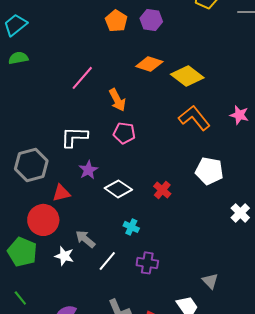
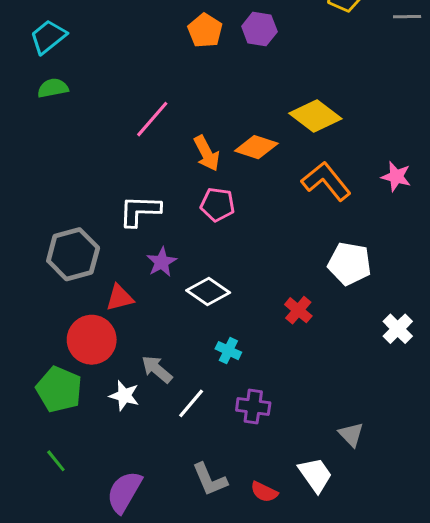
orange diamond: (149, 64) -> (256, 147), moved
red cross: (162, 190) -> (298, 310), moved

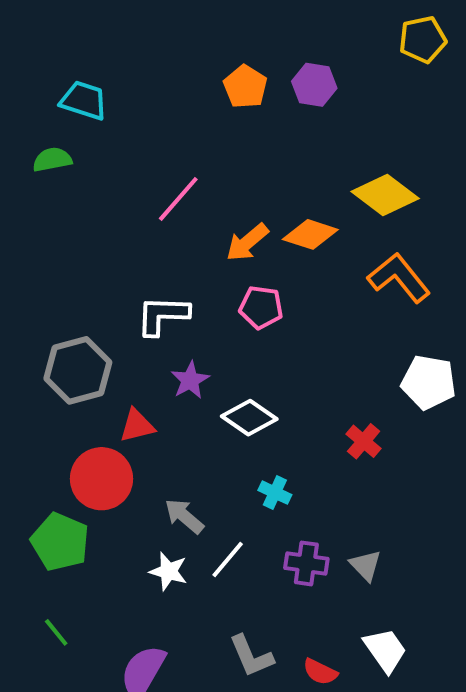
cyan trapezoid: (48, 37) -> (84, 100), moved, turned 57
orange arrow: (207, 153) -> (247, 242), turned 78
white star: (124, 396) -> (168, 571), moved
gray triangle: (351, 434) -> (365, 565), moved

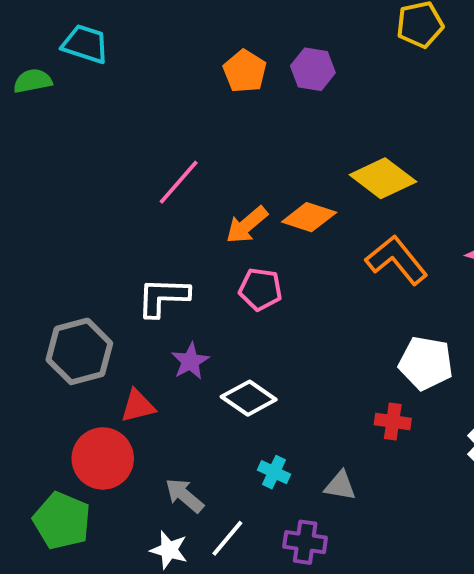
cyan trapezoid: (84, 100) -> (85, 44), moved
green semicircle: (52, 160) -> (33, 81), moved
red cross: (364, 441) -> (393, 422), moved, turned -32
gray triangle: (365, 565) -> (340, 486), moved, turned -36

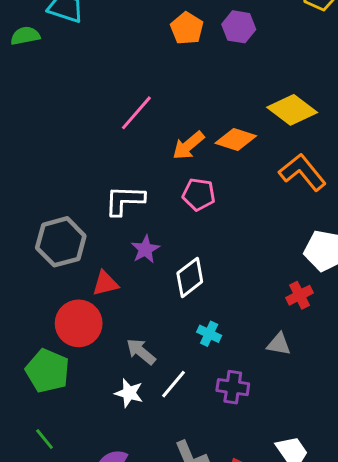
white diamond: (249, 398) -> (190, 277), turned -72
red cross: (393, 422) -> (300, 295), turned -35
gray triangle: (340, 486) -> (279, 344), moved

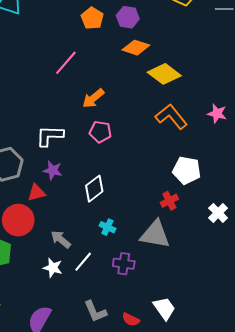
pink line: (136, 113) -> (66, 63), moved
orange diamond: (236, 140) -> (136, 48), moved
purple star: (145, 249) -> (53, 170), moved, turned -30
gray triangle: (279, 344) -> (155, 234), size x1.8

